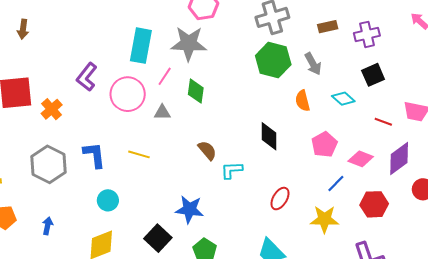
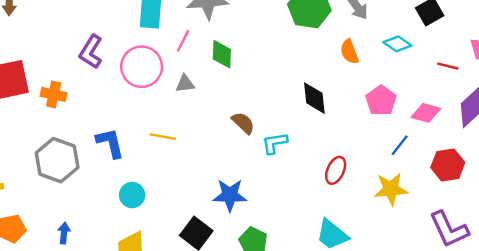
orange cross: (52, 109) -> (54, 94), turned -30

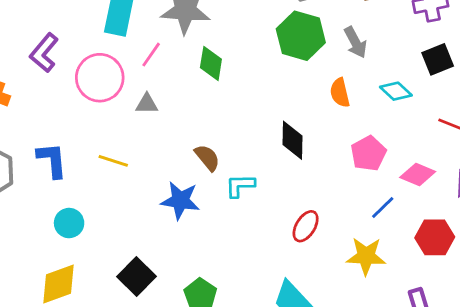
green diamond: (222, 54) -> (211, 63), moved
blue star: (230, 195) -> (180, 200), moved

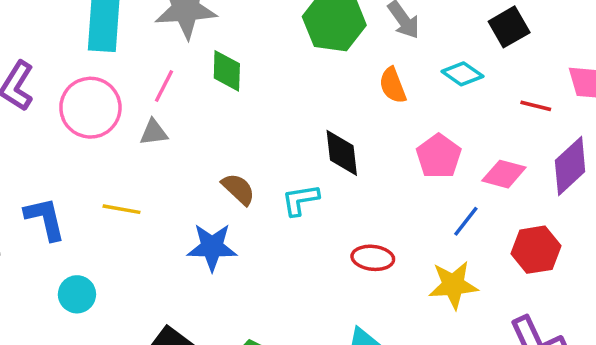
pink line: (151, 55) -> (164, 86), moved
cyan L-shape: (240, 186) -> (300, 200), moved
red ellipse: (306, 226) -> (373, 258), turned 72

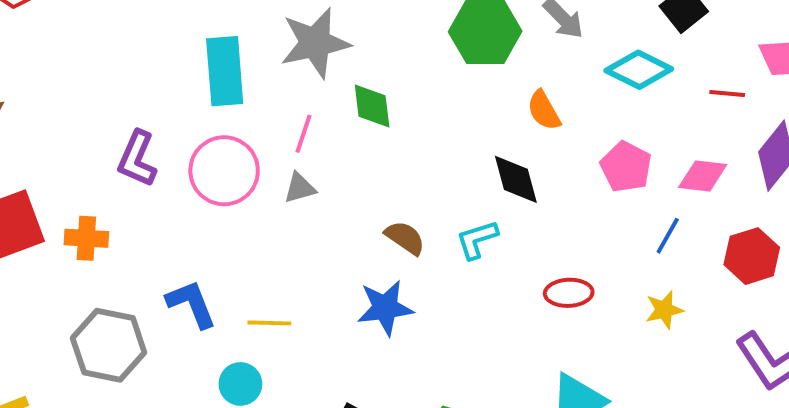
cyan diamond: (462, 74) -> (639, 70), size x1.4
orange semicircle: (393, 85) -> (544, 110), moved
yellow line: (122, 209) -> (269, 323), moved
yellow star: (453, 285) -> (664, 310), size x0.7

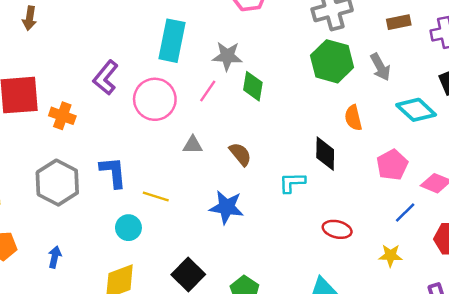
gray star: (315, 43) -> (227, 56), moved, size x0.7
gray triangle: (300, 188) -> (193, 145), moved
brown semicircle: (405, 238) -> (240, 154), moved

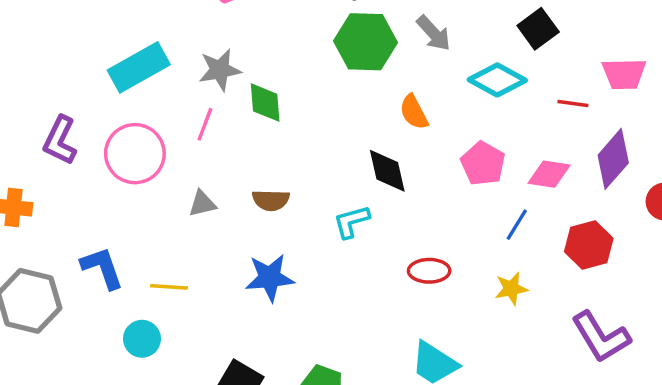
cyan rectangle: (172, 41) -> (139, 67), turned 63
brown semicircle: (240, 154) -> (271, 200), turned 145

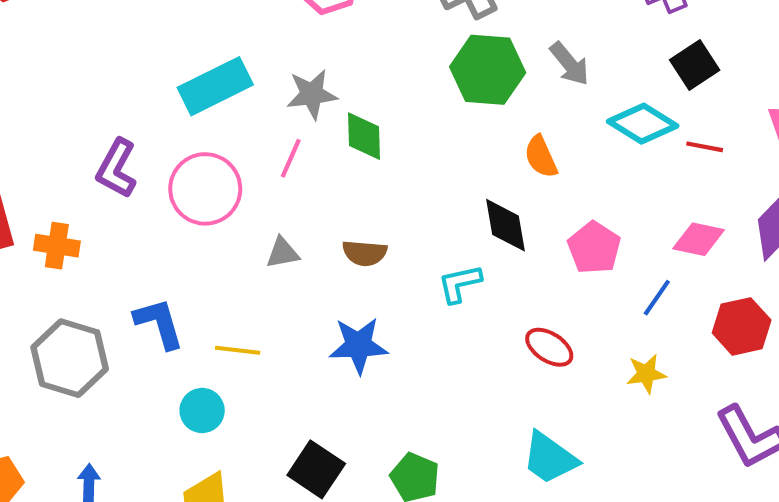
red line: (573, 104) -> (705, 147), moved
pink pentagon: (483, 164) -> (594, 248), moved
red ellipse: (429, 271) -> (549, 347), turned 30

